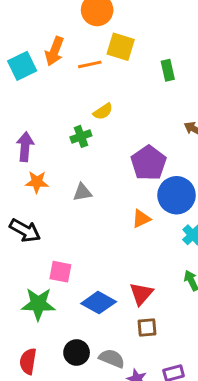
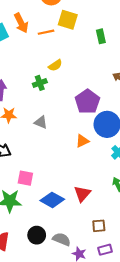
orange arrow: (54, 51) -> (21, 23), turned -48
gray triangle: (82, 192) -> (41, 122), turned 32
brown square: (147, 328) -> (99, 226), moved

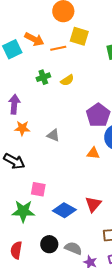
orange arrow: (21, 23) -> (34, 39), turned -36
green cross: (40, 83) -> (43, 77), moved
orange triangle: (82, 141) -> (93, 153), turned 32

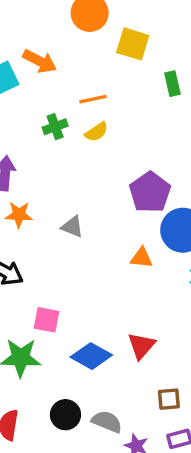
yellow square: (79, 36) -> (133, 44), moved
orange line: (58, 48) -> (93, 99), moved

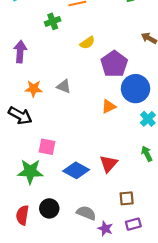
yellow semicircle: (97, 132) -> (87, 43), moved
orange star: (19, 215) -> (34, 89), moved
orange triangle: (141, 258) -> (109, 107), turned -32
black circle: (65, 415) -> (49, 208), moved

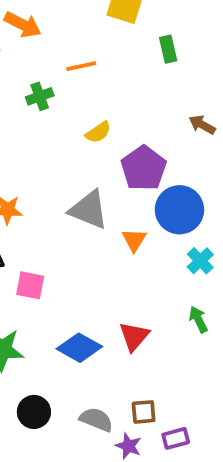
gray triangle: (64, 86) -> (89, 210), moved, size x1.6
orange triangle: (109, 107) -> (134, 240), turned -32
pink square: (47, 147) -> (30, 285), moved
brown square: (127, 198) -> (144, 412), moved

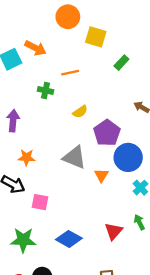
green rectangle: (168, 49) -> (121, 63), turned 56
green cross: (40, 96) -> (46, 90), turned 32
red triangle: (134, 336) -> (114, 231), moved

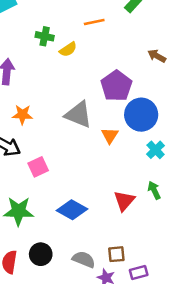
orange line: (70, 73) -> (94, 22), moved
yellow semicircle: (80, 112) -> (68, 49), moved
pink square: (40, 202) -> (38, 167), turned -36

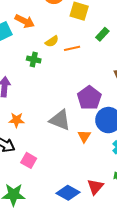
yellow semicircle: (68, 49) -> (52, 41), moved
pink square: (38, 167) -> (29, 160), turned -35
blue diamond: (72, 210) -> (68, 193), moved

